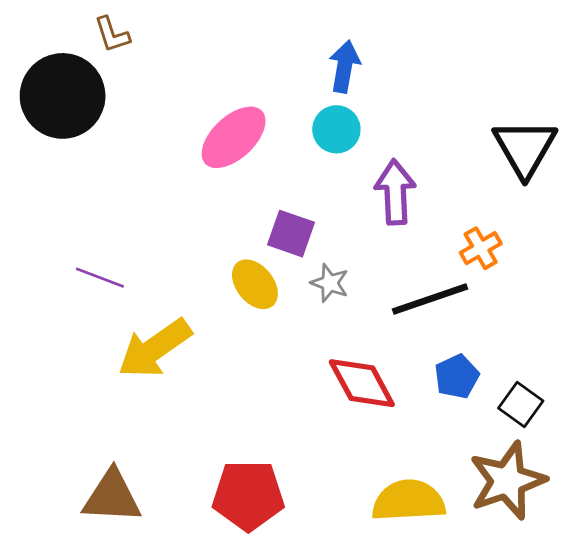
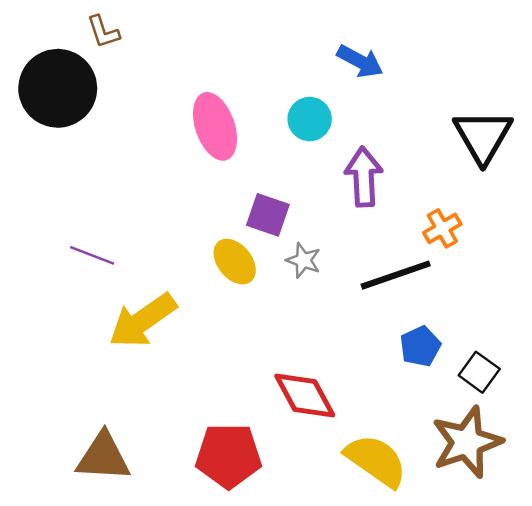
blue arrow: (344, 67) -> (360, 61), moved, turned 108
pink ellipse: (234, 137) -> (215, 126), turned -66
red diamond: (362, 383) -> (305, 395), moved
yellow semicircle: (409, 501) -> (376, 461), turned 38

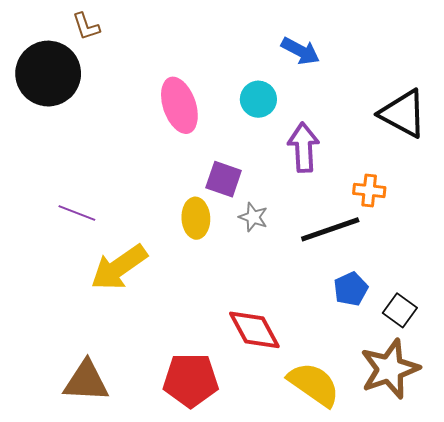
black triangle: (483, 136) -> (403, 114), turned -32
orange cross: (442, 228) -> (369, 190), turned 36
yellow ellipse: (235, 262) -> (196, 218), turned 36

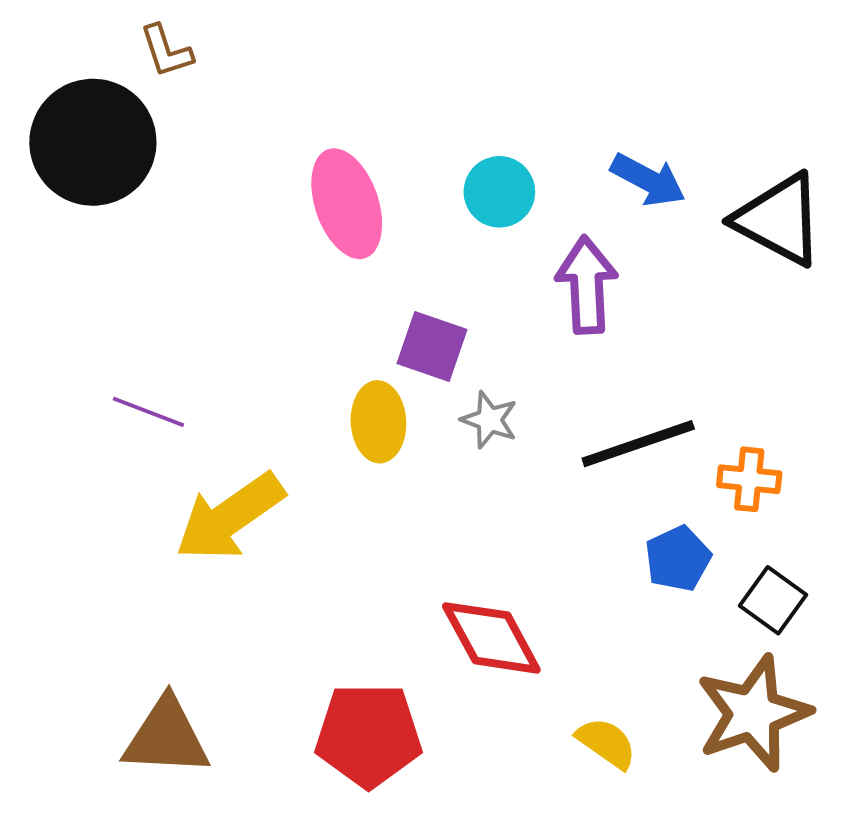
blue arrow: (300, 51) -> (648, 180), moved
orange cross: (369, 190) -> (749, 479), moved
yellow semicircle: (314, 384) -> (606, 743), size x0.6

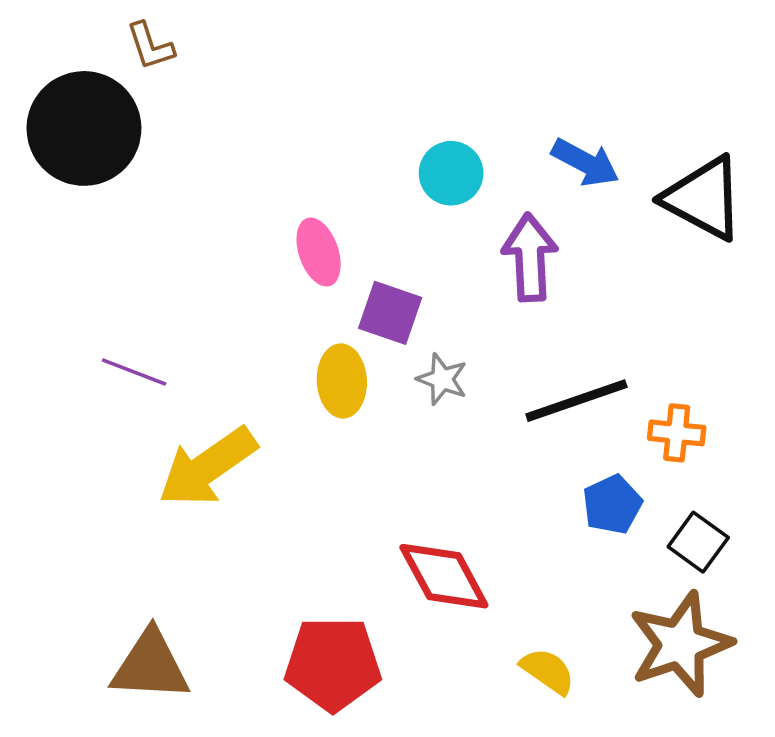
pink ellipse: (347, 204) -> (319, 252), moved, size x0.7

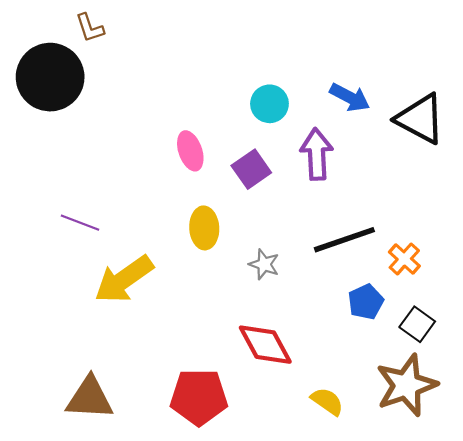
purple square: (390, 313) -> (251, 169), moved, turned 36
gray star: (442, 379) -> (264, 264), moved
orange cross: (677, 433) -> (404, 259), turned 36

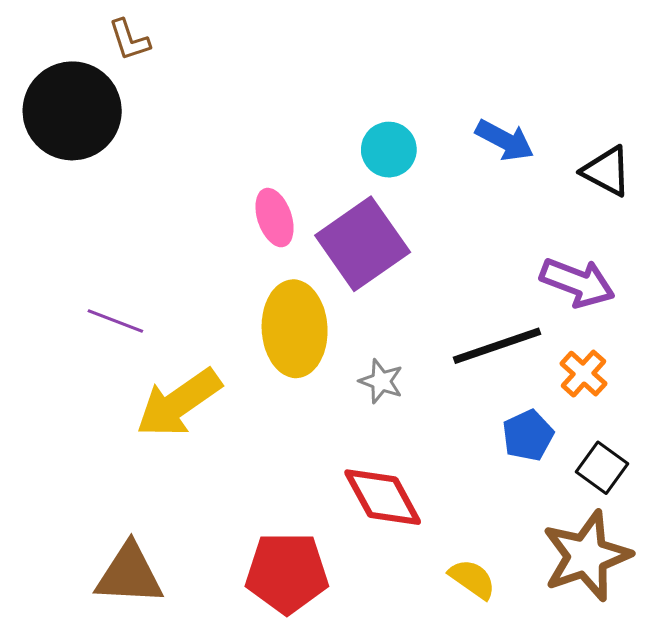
black triangle: (420, 119) -> (607, 171), size x0.7
purple arrow: (317, 154) -> (577, 282), moved, turned 114
purple square: (251, 169) -> (363, 244), size x1.6
yellow ellipse: (204, 228) -> (295, 329), size x1.5

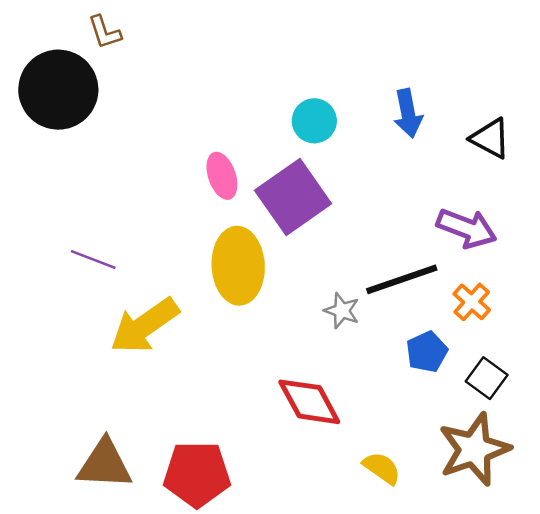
blue arrow: (505, 140) -> (408, 113), turned 51
gray star: (381, 381) -> (342, 311), moved
red pentagon: (287, 573) -> (197, 474), moved

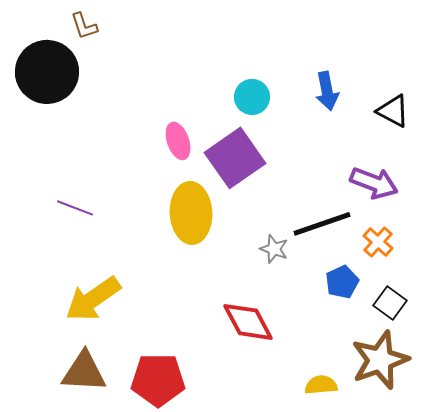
yellow arrow: (144, 326) -> (93, 299), moved
yellow semicircle: (382, 468) -> (321, 385), moved, turned -40

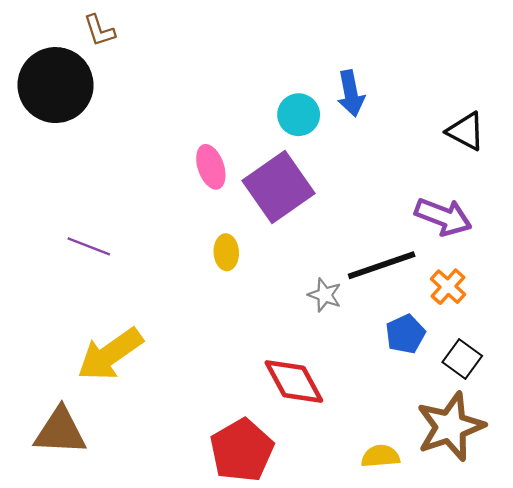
blue arrow: (327, 91) -> (351, 93), moved
yellow ellipse: (191, 213) -> (226, 252), size x0.5
brown triangle: (84, 372) -> (60, 431), moved
red pentagon: (158, 380) -> (242, 450), moved, turned -30

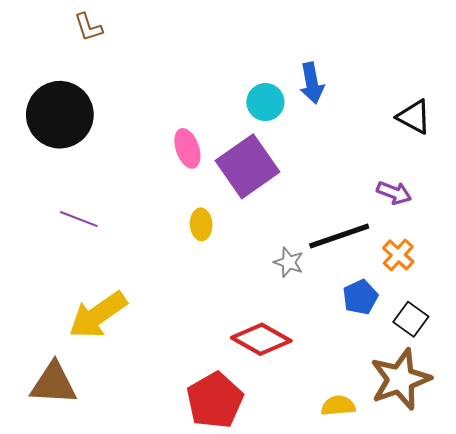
black circle: (56, 85) -> (60, 115), moved
purple arrow: (443, 217) -> (394, 193), size x0.7
red diamond: (294, 382) -> (261, 339), turned -32

